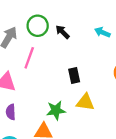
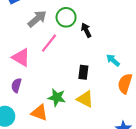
cyan arrow: (102, 32) -> (113, 60), moved

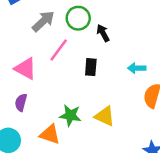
cyan arrow: (113, 60) -> (137, 68), turned -40
black rectangle: (83, 72) -> (91, 67), moved

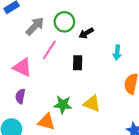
black arrow: (103, 33) -> (86, 33), turned -88
cyan arrow: (137, 68) -> (117, 53), moved, turned -80

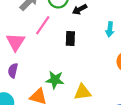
pink triangle: (22, 67) -> (16, 42), turned 36
yellow triangle: (92, 104) -> (83, 92), moved, turned -30

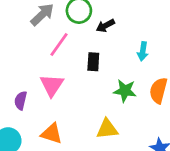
pink triangle: (16, 42) -> (52, 85), moved
green star: (55, 80) -> (125, 91), moved

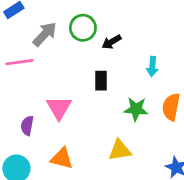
pink line: (59, 45) -> (19, 62), moved, turned 50

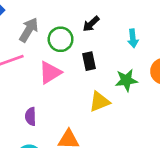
green circle: (83, 28) -> (61, 39), moved
pink triangle: (59, 108) -> (50, 73), moved, turned 40
yellow triangle: (120, 150) -> (99, 102), moved

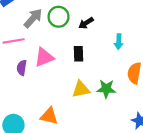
green circle: (61, 39) -> (59, 17), moved
green star: (126, 80) -> (106, 89), moved
purple semicircle: (31, 116) -> (22, 68), moved

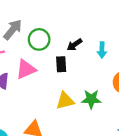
green circle: (59, 17) -> (39, 39), moved
black arrow: (86, 23) -> (75, 45), moved

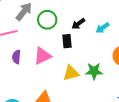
cyan arrow: (102, 50) -> (103, 28), turned 56
pink triangle: (26, 69) -> (42, 56), moved

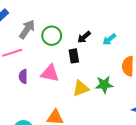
pink triangle: (42, 56) -> (50, 73), turned 42

